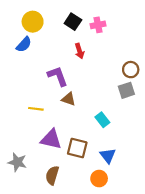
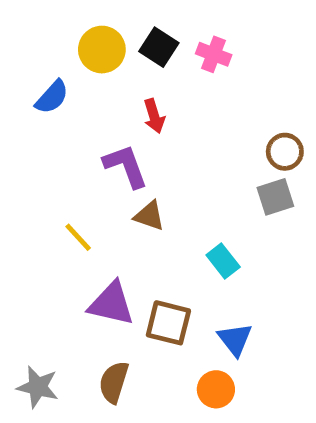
yellow circle: (33, 22) -> (102, 50), moved
pink cross: (98, 25) -> (214, 54), turned 32
red arrow: (79, 51) -> (154, 116), moved
yellow line: (36, 109) -> (78, 237), turned 40
gray star: (17, 162) -> (38, 387), moved

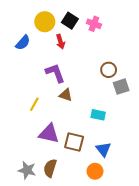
red arrow: (154, 116) -> (60, 42), moved
brown circle: (285, 152) -> (109, 70), moved
yellow line: (78, 237) -> (34, 104), turned 72
cyan rectangle: (223, 261) -> (98, 115), turned -40
gray star: (38, 387) -> (27, 170), moved

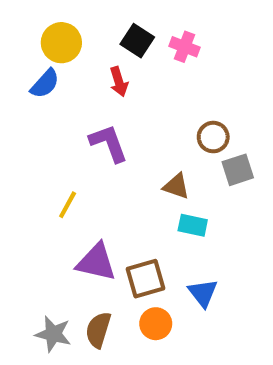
yellow circle: (45, 22) -> (61, 43), moved
brown triangle: (66, 95) -> (176, 186), moved
brown square: (74, 142) -> (145, 279), turned -30
orange circle: (95, 171) -> (156, 324), moved

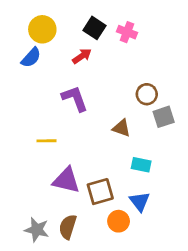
red arrow: (119, 82) -> (82, 56), turned -108
yellow line: (68, 205) -> (47, 141), turned 60
cyan rectangle: (193, 225) -> (141, 165), moved
orange circle: (156, 324) -> (119, 221), moved

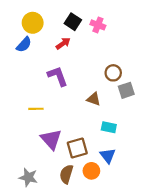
purple triangle: (66, 180) -> (51, 139), turned 35
brown semicircle: (68, 227) -> (66, 174), moved

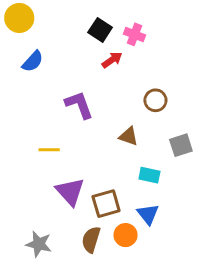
yellow circle: (33, 23) -> (19, 18), moved
red arrow: (63, 43) -> (112, 60), moved
gray square: (126, 90) -> (181, 145), moved

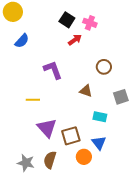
brown semicircle: (91, 240) -> (50, 160), moved

